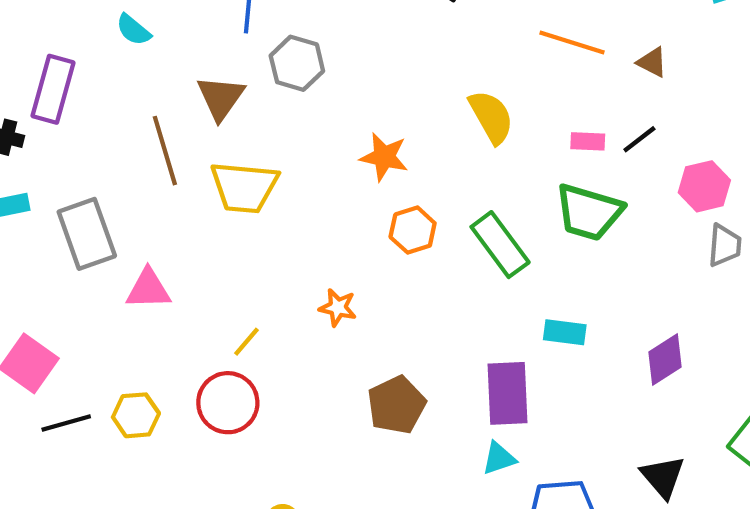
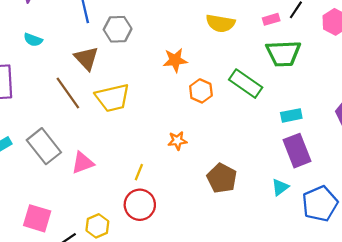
yellow semicircle: (491, 117) -> (220, 23), turned 148
purple rectangle: (508, 393) -> (297, 151), moved

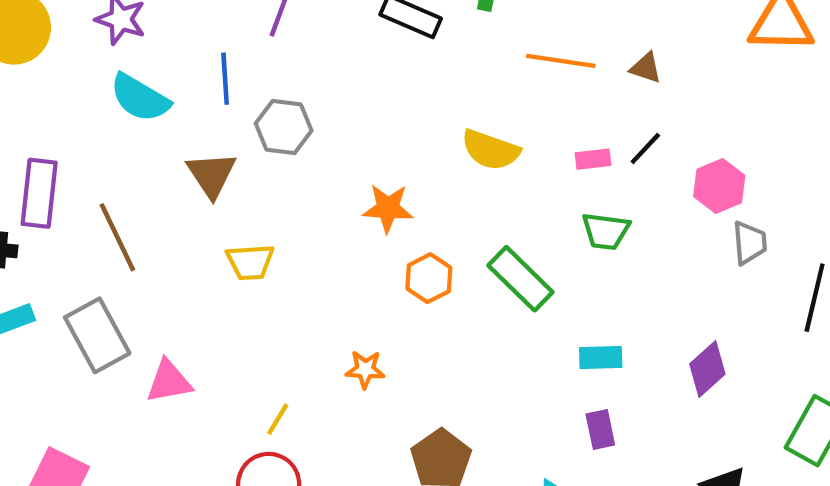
cyan semicircle: (33, 40) -> (140, 98), moved, size x1.6
green trapezoid: (283, 53) -> (606, 231), size x0.7
brown line: (68, 93) -> (117, 237), moved
yellow trapezoid: (112, 98) -> (250, 262), size x0.7
purple rectangle: (297, 151) -> (600, 429), size x0.6

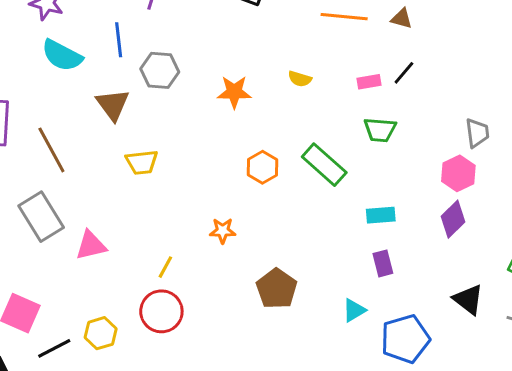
yellow semicircle: (491, 150) -> (300, 79), size x0.6
pink hexagon: (719, 186) -> (458, 173), moved
orange star: (388, 208) -> (234, 92), moved

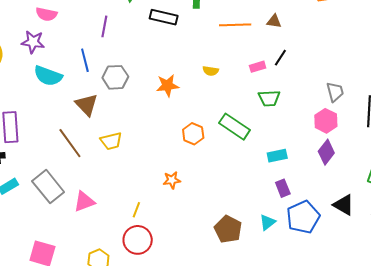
brown line: (51, 150) -> (70, 143), moved
brown pentagon: (277, 289) -> (228, 229), moved
blue pentagon: (405, 339) -> (303, 217), moved

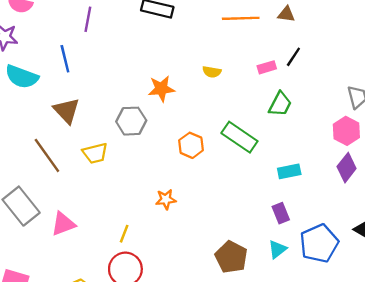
gray hexagon: (115, 77) -> (131, 121), moved
green trapezoid: (269, 98) -> (280, 104), turned -60
purple rectangle: (283, 188) -> (281, 213), moved

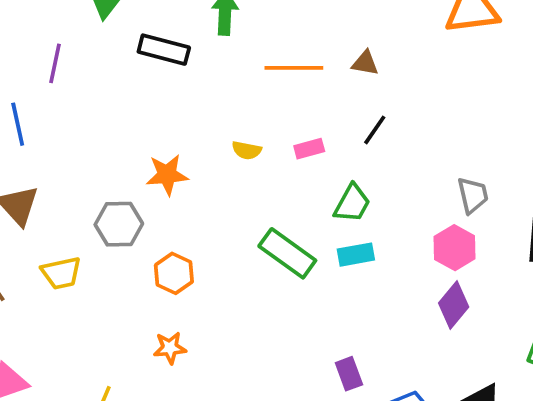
pink rectangle: (267, 67) -> (309, 149), moved
orange hexagon: (191, 145) -> (174, 273), moved
cyan rectangle: (289, 171) -> (356, 255), moved

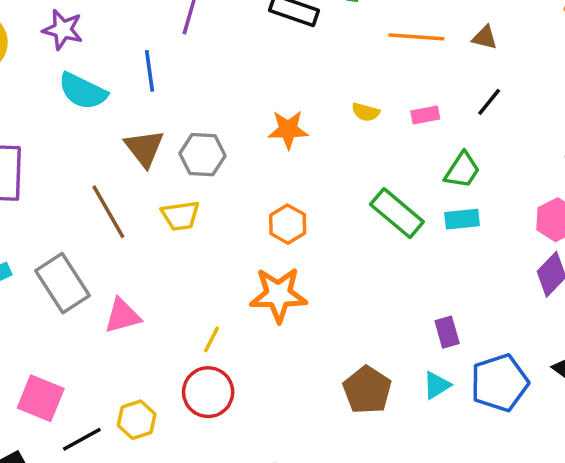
gray hexagon: (119, 224) -> (202, 155), moved
orange star: (170, 348) -> (278, 295), size x1.8

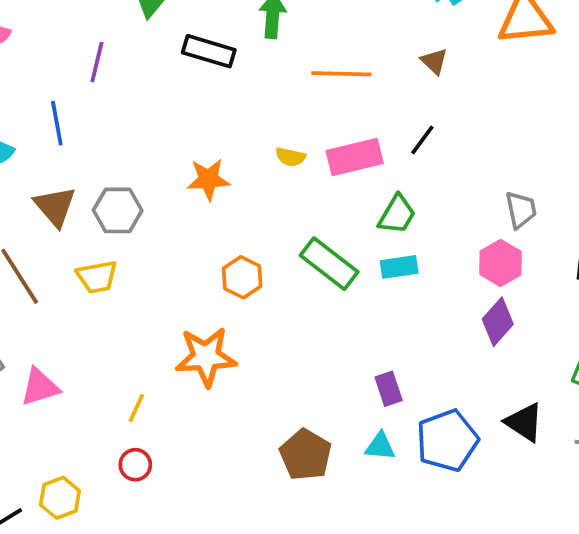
brown triangle: (485, 38) -> (434, 61), moved, turned 32
pink rectangle: (425, 115) -> (355, 157), size x1.8
orange hexagon: (288, 224) -> (242, 277), moved
cyan triangle: (437, 385) -> (380, 446), turned 40
red circle: (208, 392) -> (135, 465), size x0.6

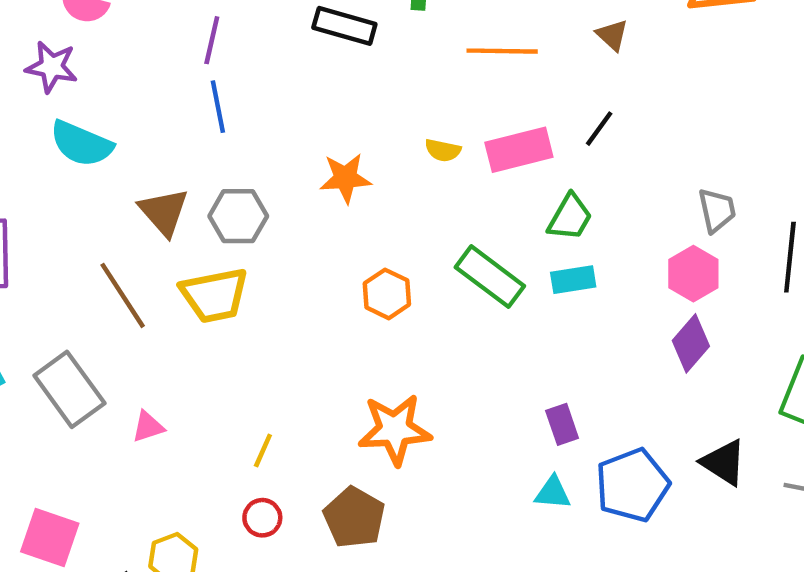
blue line: (57, 123) -> (218, 107), moved
yellow trapezoid: (97, 277) -> (214, 295), size x1.4
orange star: (206, 357) -> (395, 430), moved
pink triangle: (40, 387) -> (148, 427), size x0.7
brown pentagon: (306, 455) -> (354, 517), moved

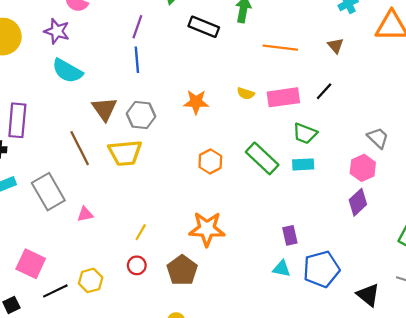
gray trapezoid: (717, 210) -> (378, 138), turned -40
green trapezoid: (570, 217) -> (305, 133), turned 75
black triangle: (724, 463) -> (368, 295), moved

